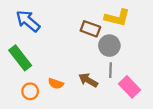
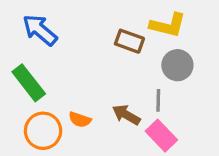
gray circle: (109, 46) -> (177, 65), moved
pink rectangle: (129, 87) -> (161, 136), moved
orange circle: (30, 91) -> (43, 131), size x1.5

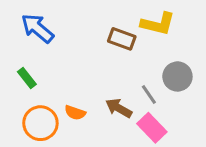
gray circle: (177, 65) -> (177, 76), moved
green rectangle: (29, 83) -> (27, 78), size x0.6
gray line: (158, 100) -> (149, 95), turned -35

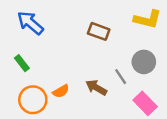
yellow L-shape: (158, 24) -> (147, 19), moved
orange semicircle: (75, 113) -> (61, 91), turned -49
pink rectangle: (152, 128) -> (145, 103), moved

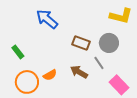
blue arrow: (30, 23) -> (47, 19), moved
brown rectangle: (99, 31) -> (81, 43), moved
gray circle: (144, 62) -> (109, 43), moved

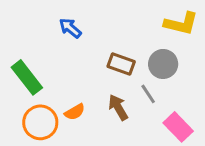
blue arrow: (47, 19) -> (70, 28), size x0.7
green rectangle: (18, 52) -> (27, 77), size x1.6
brown arrow: (79, 72) -> (118, 107), turned 30

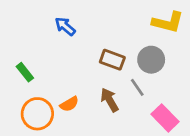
green rectangle: (27, 77) -> (25, 72), size x0.6

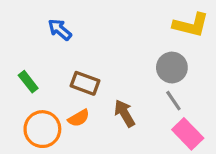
blue arrow: (65, 26) -> (60, 30), moved
brown rectangle: (112, 60) -> (85, 83), moved
gray line: (137, 87) -> (173, 101), moved

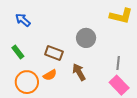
blue arrow: (60, 30) -> (23, 20), moved
gray circle: (172, 68) -> (86, 38), moved
gray line: (173, 101) -> (118, 63), moved, turned 40

